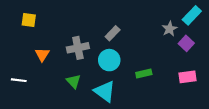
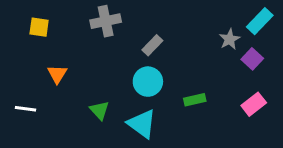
gray cross: (78, 48) -> (106, 21), moved
pink rectangle: (187, 77) -> (254, 104), turned -30

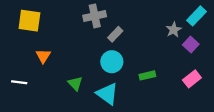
gray cross: (106, 21) -> (95, 16), moved
yellow square: (39, 27) -> (29, 21), size x1.5

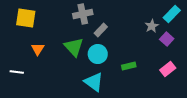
green triangle: (75, 83) -> (74, 47), moved, size x1.5

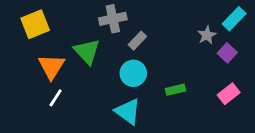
yellow square: (26, 18) -> (35, 24), turned -30
green triangle: (74, 47) -> (87, 52), moved
orange triangle: (38, 49) -> (51, 66), size x1.5
white line: (17, 72) -> (56, 98), moved, turned -64

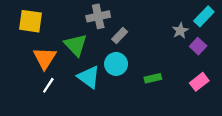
yellow square: (35, 24) -> (30, 21), turned 30
cyan triangle: (128, 111) -> (89, 77), moved

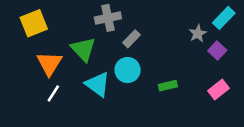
yellow square: (30, 21) -> (34, 23), turned -30

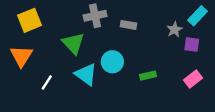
gray rectangle: (131, 39) -> (128, 25), moved, turned 56
purple square: (217, 50) -> (192, 44), turned -35
orange triangle: (49, 64) -> (21, 56), moved

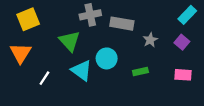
gray rectangle: (128, 25) -> (122, 24), size x1.5
gray star: (175, 30) -> (150, 40), moved
purple square: (192, 44) -> (182, 42), turned 32
pink rectangle: (193, 79) -> (183, 75), turned 42

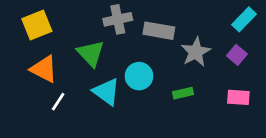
gray star: (150, 40) -> (196, 52), size x1.5
orange triangle: (21, 53) -> (44, 69), moved, turned -35

